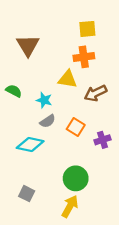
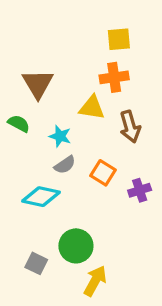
brown triangle: (28, 45) -> (38, 84), moved
brown arrow: (95, 93) -> (130, 127), turned -80
green circle: (76, 178) -> (76, 246), moved

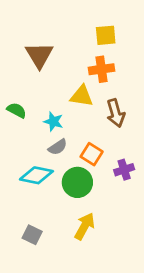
brown triangle: (38, 84) -> (39, 55), moved
green circle: (76, 246) -> (77, 182), moved
yellow arrow: (95, 281) -> (85, 226), moved

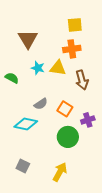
cyan star: (53, 122) -> (38, 68), moved
green circle: (77, 182) -> (68, 137), moved
yellow arrow: (85, 226) -> (60, 172), moved

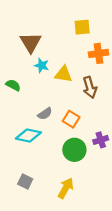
orange cross: (72, 49) -> (99, 53), moved
cyan star: (38, 68) -> (42, 65), moved
purple cross: (88, 120) -> (101, 140), moved

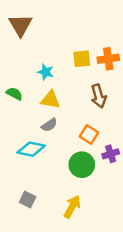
yellow square: (82, 27) -> (82, 59), moved
brown triangle: (31, 42) -> (20, 25), moved
yellow triangle: (63, 74) -> (50, 100), moved
orange square: (71, 119) -> (89, 135), moved

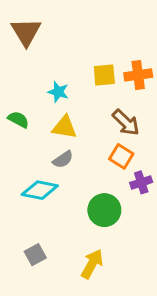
brown arrow: (99, 96) -> (126, 123), turned -30
orange square: (89, 135) -> (121, 156), moved
purple cross: (111, 154) -> (141, 182), moved
gray square: (28, 200) -> (35, 255), turned 35

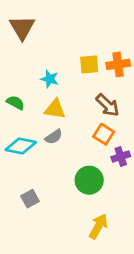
cyan diamond: (40, 190) -> (21, 146), moved
gray square: (35, 255) -> (30, 199), moved
yellow arrow: (92, 264) -> (98, 226), moved

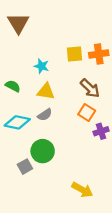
green circle: (89, 180) -> (43, 151), moved
yellow arrow: (98, 226) -> (82, 190), turned 90

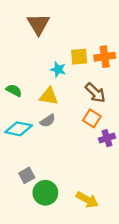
brown triangle: (18, 23) -> (38, 24), moved
cyan star: (41, 66) -> (58, 69), moved
green circle: (43, 151) -> (45, 193), moved

